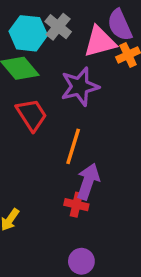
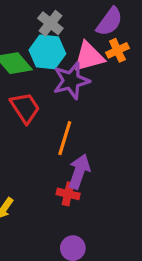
purple semicircle: (120, 25) -> (110, 22), turned -120
cyan hexagon: (28, 33) -> (47, 52), moved
pink triangle: (100, 42) -> (89, 57), moved

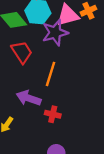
purple arrow: (79, 172) -> (29, 98), moved, turned -90

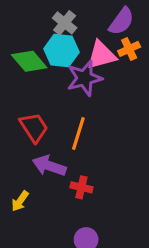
red trapezoid: (22, 52) -> (34, 127), moved

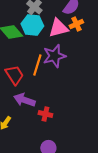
purple star: (85, 78) -> (54, 56), moved
orange line: (78, 133) -> (37, 65), moved

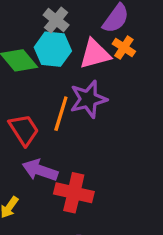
orange cross: (76, 24) -> (124, 48), turned -32
red cross: (45, 114) -> (74, 193), size x1.6

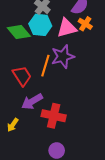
purple arrow: (40, 170) -> (32, 101), turned -50

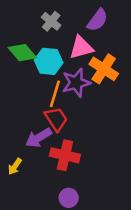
orange cross: (85, 24) -> (104, 69), moved, size x1.6
cyan hexagon: (40, 25) -> (49, 61), moved
red trapezoid: (22, 76) -> (56, 119), moved

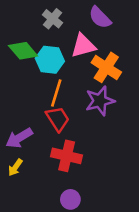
purple semicircle: (97, 20) -> (100, 17), turned 100
purple star: (76, 83) -> (100, 101), moved
purple arrow: (39, 138) -> (19, 138), moved

